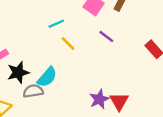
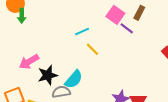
purple line: (106, 36) -> (127, 28), moved

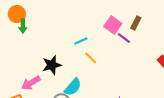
pink arrow: (29, 62) -> (31, 83), moved
black star: (48, 75) -> (52, 65), moved

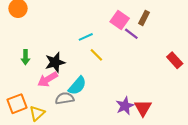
green arrow: (23, 26) -> (25, 57), moved
pink arrow: (31, 83) -> (48, 79), moved

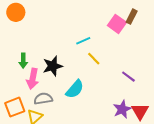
brown rectangle: (144, 18) -> (132, 17), moved
purple line: (131, 34) -> (128, 77), moved
pink arrow: (48, 79) -> (33, 79), moved, turned -48
gray semicircle: (65, 98) -> (43, 99), moved

